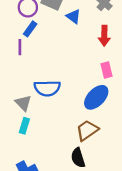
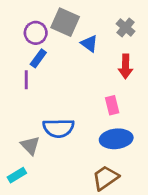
pink rectangle: (106, 70) -> (112, 105), moved
blue ellipse: (96, 97) -> (116, 139), turned 40
cyan rectangle: (24, 126) -> (17, 175), moved, turned 42

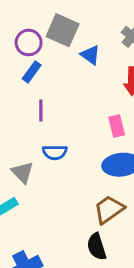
purple line: (26, 80) -> (41, 111), moved
blue semicircle: (58, 128) -> (55, 152), size x0.7

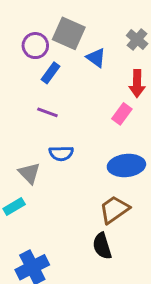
blue rectangle: (32, 72) -> (51, 73), moved
purple line: (41, 111) -> (47, 112), turned -70
pink rectangle: (117, 126) -> (122, 114), moved, turned 50

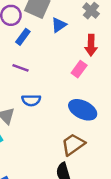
blue triangle: (96, 58) -> (59, 25), turned 49
blue ellipse: (126, 165) -> (83, 110), turned 32

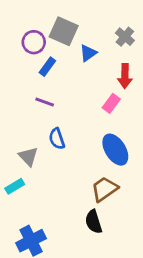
blue semicircle: (31, 100) -> (57, 139), turned 72
blue ellipse: (83, 110) -> (115, 150), turned 32

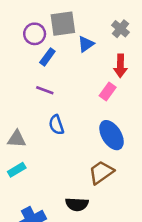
gray square: (64, 31) -> (63, 24), turned -32
gray triangle: (28, 156) -> (17, 139), moved, turned -42
black semicircle: (94, 222) -> (77, 204), moved, turned -70

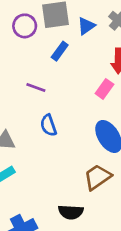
blue triangle: (86, 44) -> (86, 26), moved
blue rectangle: (47, 57) -> (60, 51), moved

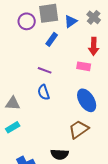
purple line: (36, 88) -> (45, 70), moved
pink rectangle: (104, 89) -> (84, 66), turned 64

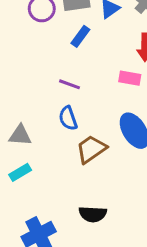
brown trapezoid: (79, 129) -> (91, 149), moved

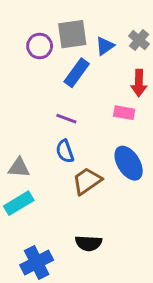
blue rectangle: (80, 36) -> (77, 73), size x1.4
cyan rectangle: (20, 172) -> (19, 203), size x1.4

